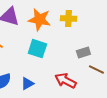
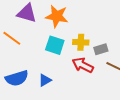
yellow cross: (68, 19) -> (81, 42), moved
red arrow: (65, 81) -> (83, 65), moved

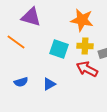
orange star: (57, 16) -> (82, 20), moved
blue semicircle: (17, 78) -> (21, 82), size x0.6

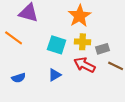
orange star: (82, 20) -> (80, 16), turned 30
blue triangle: (49, 84) -> (55, 75), moved

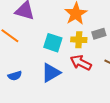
gray rectangle: (103, 49) -> (99, 34), moved
blue triangle: (55, 75) -> (51, 73), size x1.5

